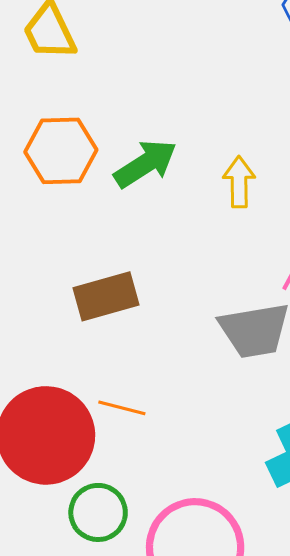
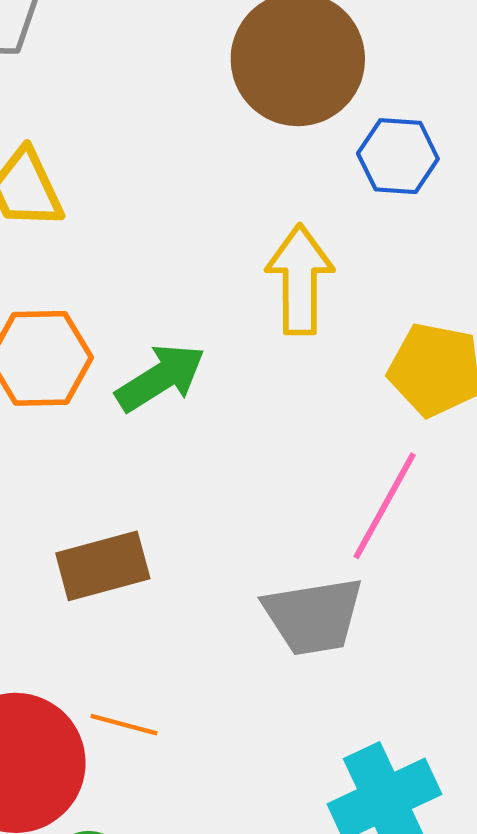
yellow arrow: (239, 182) -> (300, 280), moved, size x1.5

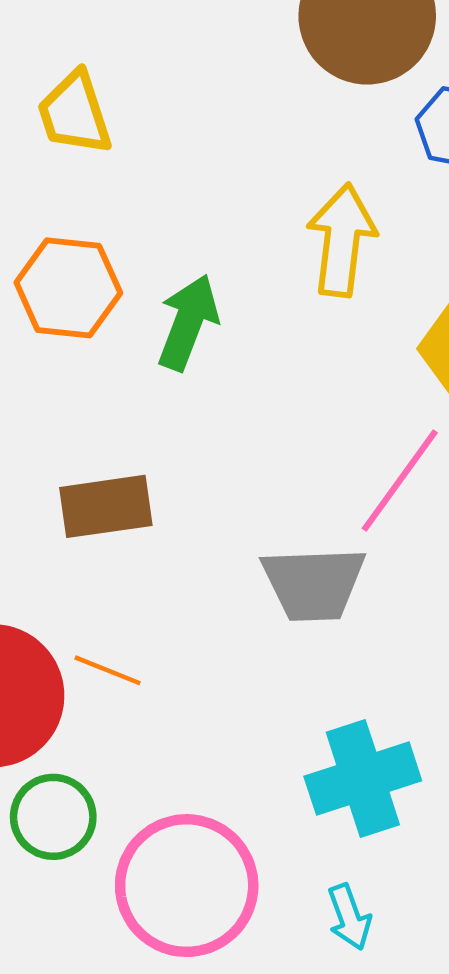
green arrow: (161, 378) -> (188, 322), turned -44

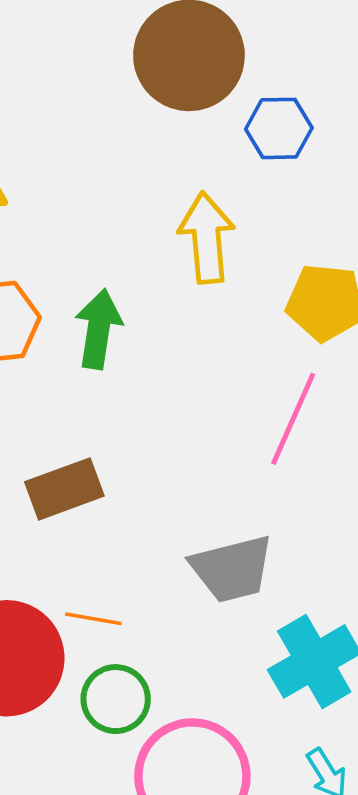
gray trapezoid: (314, 584) -> (232, 569), moved
green circle: (53, 817) -> (116, 699), moved

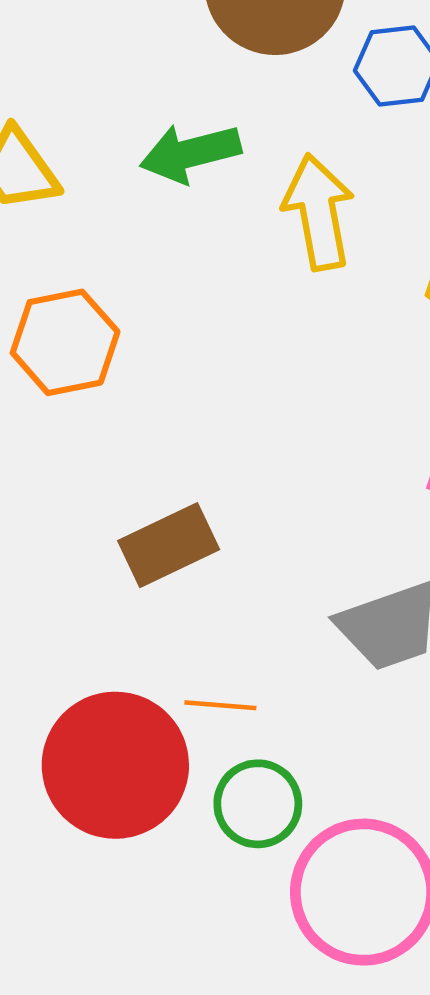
green arrow: (98, 329) -> (190, 153), moved, turned -108

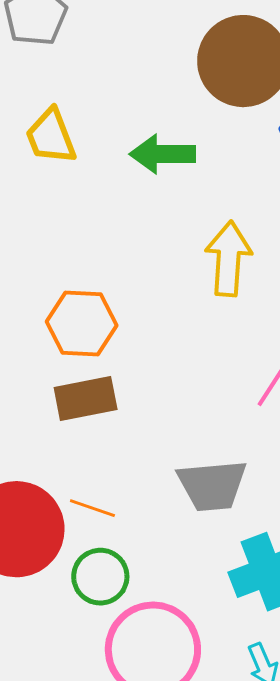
yellow arrow: (318, 212) -> (228, 259), moved
orange hexagon: (65, 342) -> (82, 324), moved

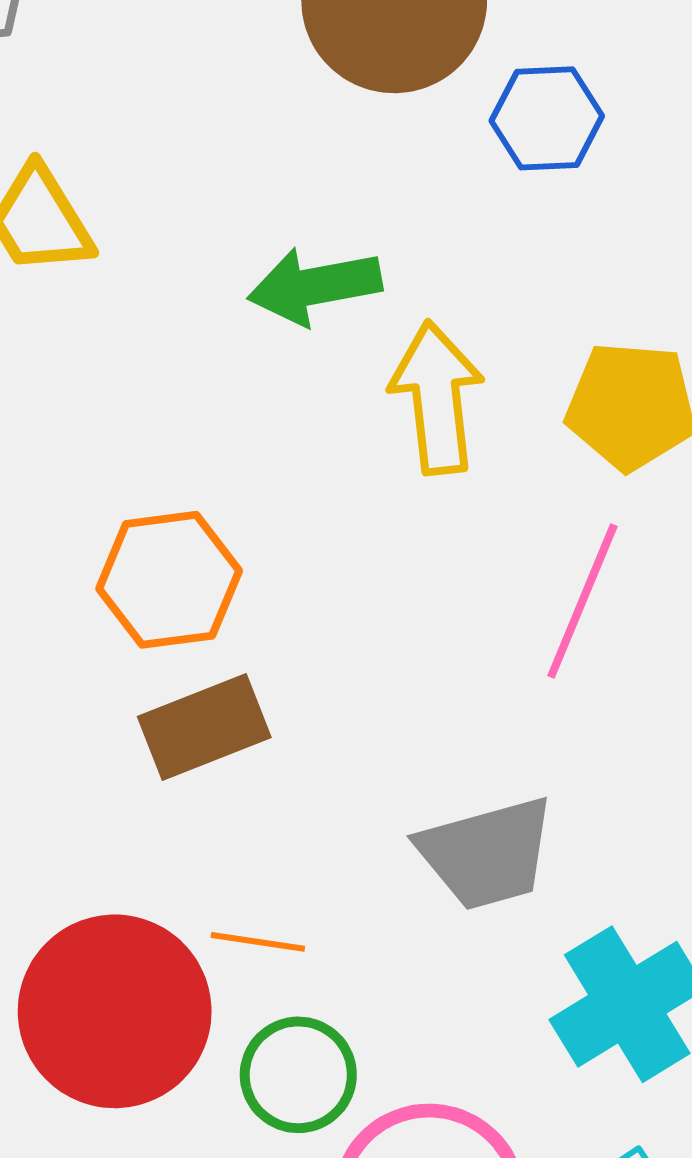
green arrow: (163, 154) -> (315, 286), moved

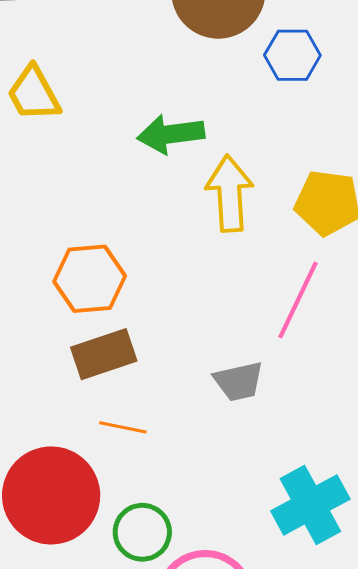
gray trapezoid: (487, 853) -> (239, 381), moved, size x0.7
orange line: (258, 942) -> (123, 427), moved

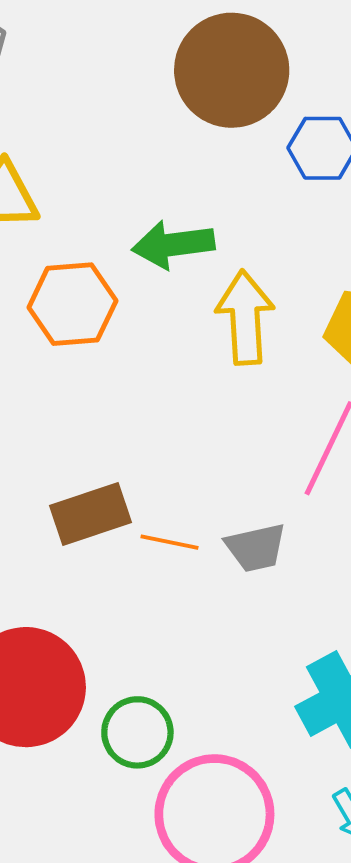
orange hexagon: (90, 279) -> (72, 304), moved
orange line: (123, 427) -> (170, 542), moved

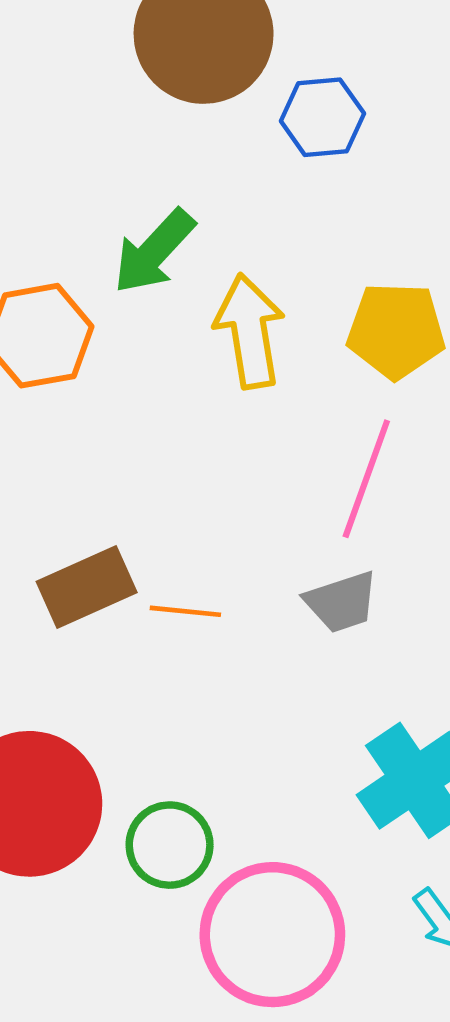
green arrow: (173, 245) -> (154, 252), turned -34
gray trapezoid: (256, 548) -> (342, 602), moved

